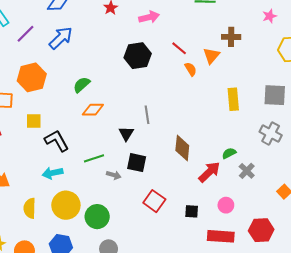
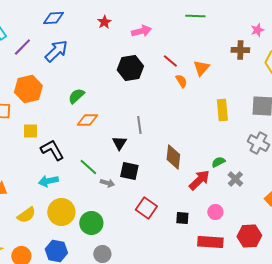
brown cross: (231, 37) -> (240, 50), moved
green line: (94, 158) -> (88, 167), turned 60
yellow semicircle: (30, 208) -> (26, 215), turned -126

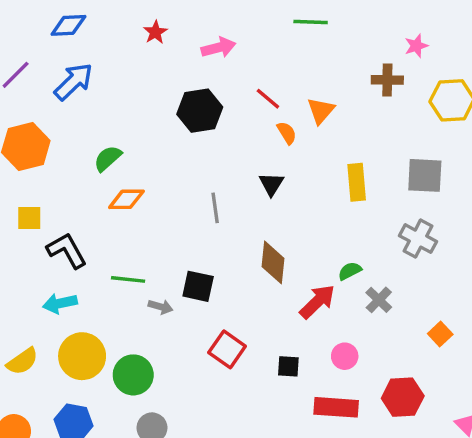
black triangle: (119, 143) -> (271, 184), moved
green line: (88, 167) -> (128, 279), turned -36

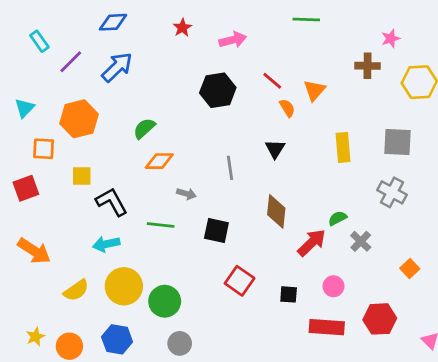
gray arrow: (161, 307) -> (186, 194), moved

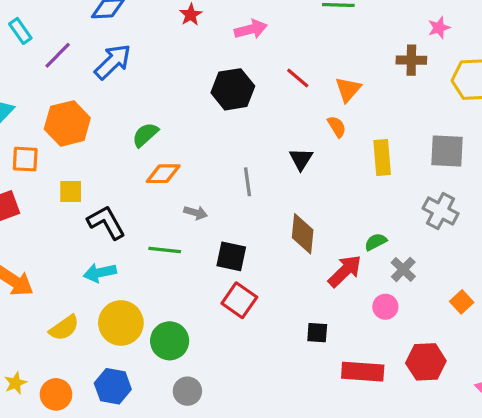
orange semicircle: (287, 108) -> (337, 127), moved
red square: (240, 281) -> (239, 300), moved
pink circle: (333, 286) -> (385, 307), moved

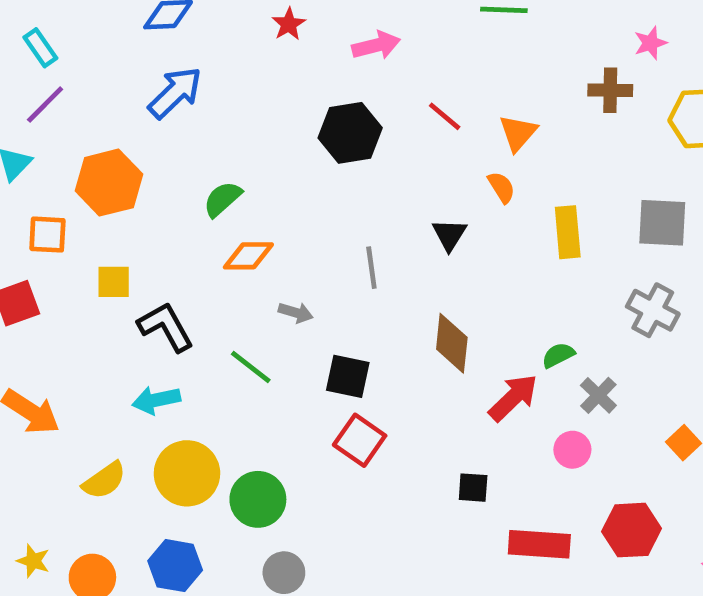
purple line: (58, 55) -> (45, 104), moved
green line: (165, 250) -> (251, 367), turned 32
yellow star: (15, 383) -> (33, 561), turned -30

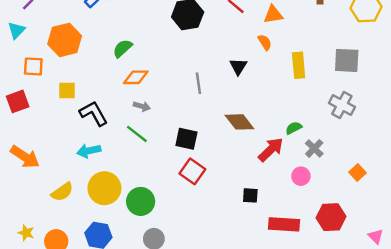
orange triangle: (518, 133) -> (273, 15), turned 40
gray arrow: (296, 313) -> (142, 106), moved
brown diamond: (452, 343) -> (239, 122), turned -44

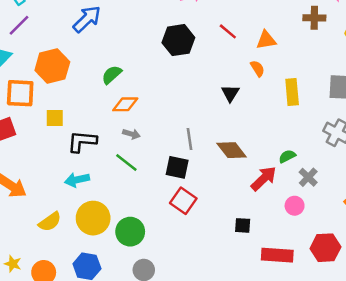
orange square: (33, 66) -> (20, 93), size x1.4
gray line: (198, 83) -> (190, 139), moved
black L-shape: (94, 113) -> (82, 141), turned -56

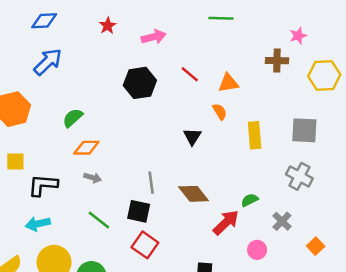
green line: (126, 162) -> (99, 220), moved
gray cross: (308, 177) -> (282, 221), moved

